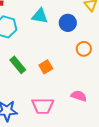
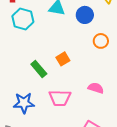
green rectangle: (18, 65) -> (39, 69), moved

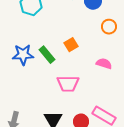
pink semicircle: (96, 88) -> (104, 64), moved
blue star: (24, 103) -> (23, 55), moved

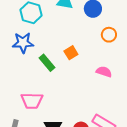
blue star: (23, 55) -> (23, 43), moved
pink trapezoid: (68, 84) -> (32, 101), moved

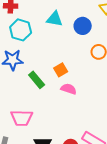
pink semicircle: (104, 72) -> (69, 89), moved

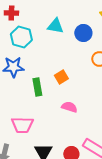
green rectangle: (37, 80) -> (37, 87), turned 30
pink semicircle: (69, 89) -> (69, 107), moved

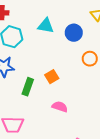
green rectangle: (37, 87) -> (28, 87), turned 30

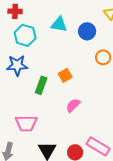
pink semicircle: (60, 107) -> (73, 105), turned -63

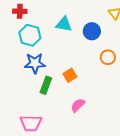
blue star: (17, 65) -> (35, 63), moved

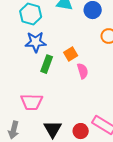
pink semicircle: (78, 105) -> (83, 71), moved, turned 119

